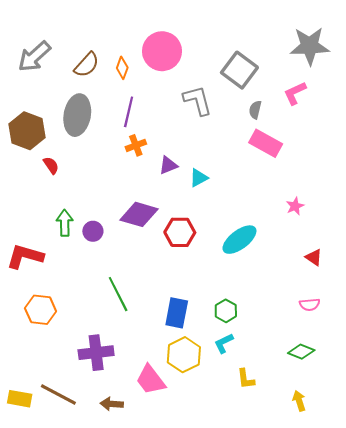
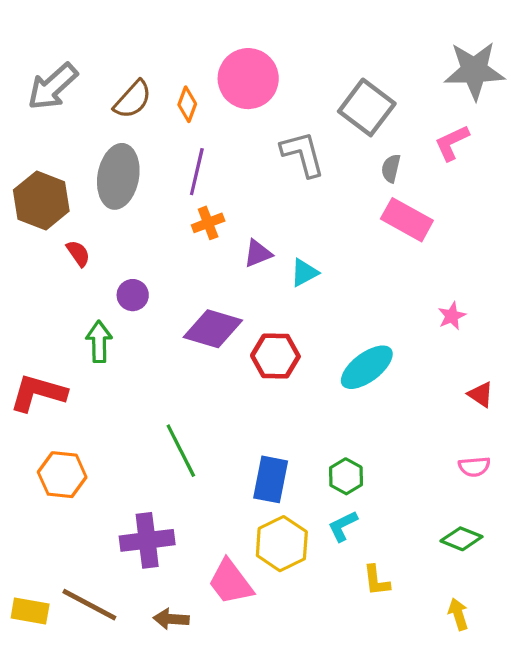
purple circle: (93, 231) -> (133, 295), moved

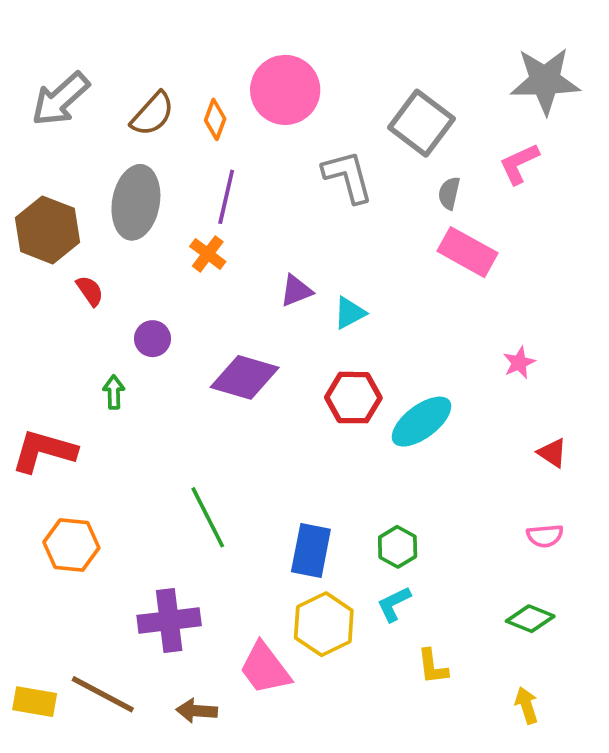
orange cross: (208, 223) -> (208, 254), moved, turned -32
green arrow: (99, 342) -> (114, 392), size x0.7
red hexagon: (275, 356) -> (353, 398), moved

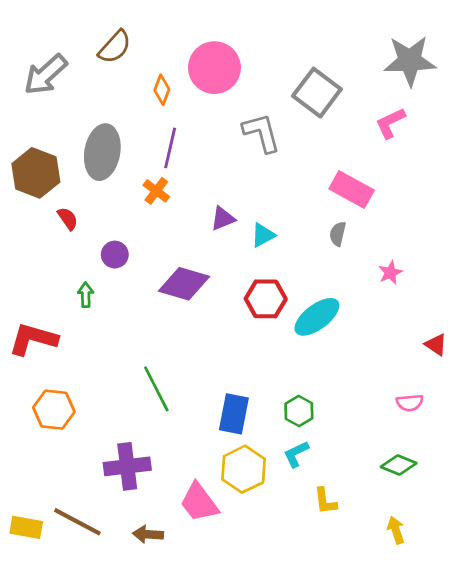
brown semicircle: (153, 114) -> (115, 47), moved
gray semicircle: (449, 193) -> (338, 234), moved
red triangle: (552, 453) -> (436, 345), moved

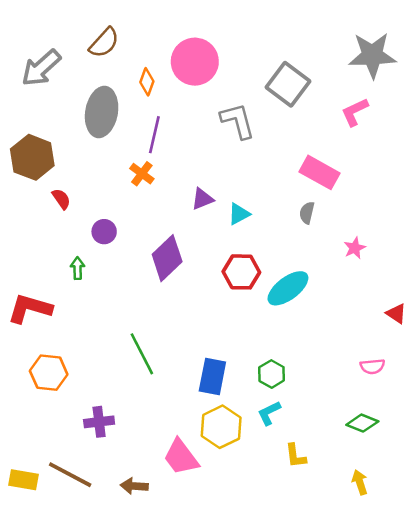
gray ellipse: (102, 152) -> (102, 112), moved
purple diamond: (184, 284) -> (167, 258), turned -60
purple cross: (127, 466) -> (99, 422), moved, size x0.7

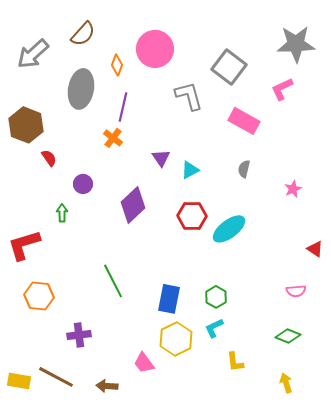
pink rectangle: (319, 172) -> (244, 121), moved
purple triangle: (202, 199) -> (161, 158), turned -42
pink star: (355, 248) -> (293, 189), moved
red L-shape: (30, 308) -> (24, 245), turned -33
pink trapezoid: (181, 457) -> (144, 363), size x0.7

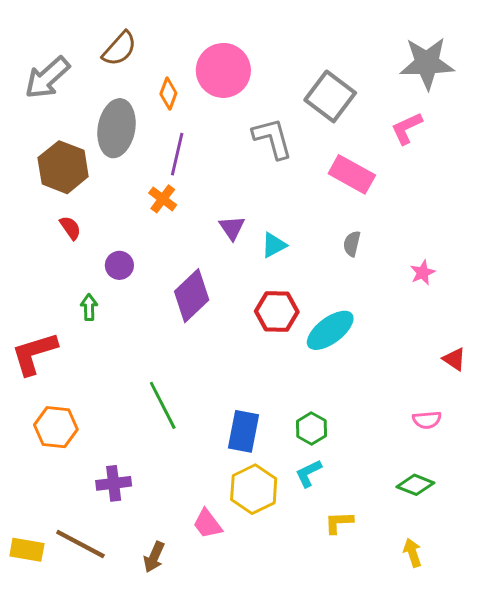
brown hexagon: (26, 125) -> (63, 167), moved
yellow L-shape: (235, 362) -> (339, 522), turned 95
brown arrow: (107, 386) -> (154, 557), turned -70

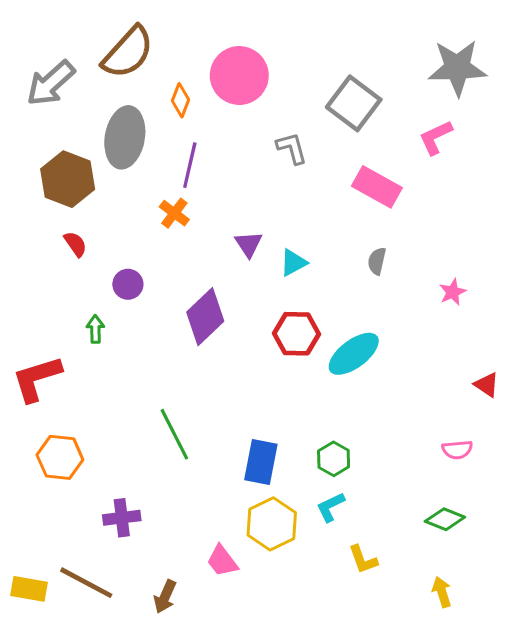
brown semicircle: (119, 49) -> (128, 52), size x1.4
gray L-shape: (272, 138) -> (292, 148), size x0.7
yellow L-shape: (339, 522) -> (363, 559), turned -108

